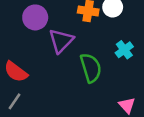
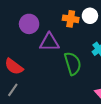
purple triangle: (61, 41) -> (49, 42), turned 45

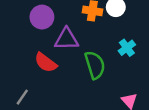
red semicircle: (14, 67) -> (46, 63), moved

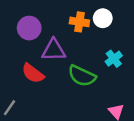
green semicircle: (95, 65) -> (82, 76), turned 132

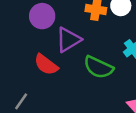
purple triangle: (54, 50) -> (68, 40), turned -30

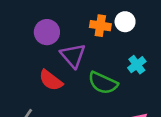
purple triangle: (68, 40) -> (73, 56), turned -40

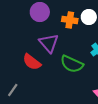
purple circle: (47, 32) -> (40, 12), moved

